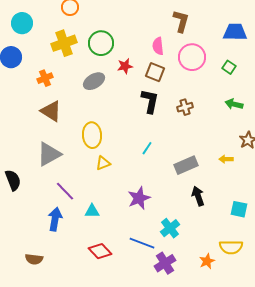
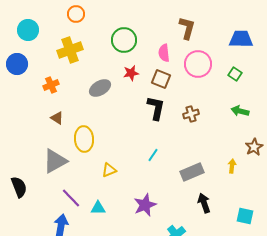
green circle: (101, 43) -> (124, 40), moved
brown triangle: (51, 111) -> (57, 118), size x0.6
yellow ellipse: (92, 135) -> (84, 139), moved
yellow arrow: (226, 159) -> (232, 166), turned 96
cyan triangle: (92, 211) -> (98, 208), moved

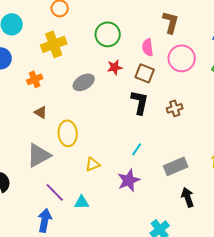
purple star: (145, 205) -> (129, 180), moved

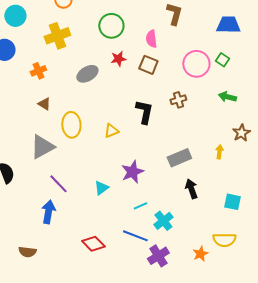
pink circle: (182, 58) -> (196, 64), moved
black L-shape: (140, 102) -> (144, 112), moved
cyan line: (137, 149) -> (140, 206), moved, turned 32
yellow triangle: (93, 164) -> (111, 131), moved
cyan triangle: (82, 202) -> (101, 188), moved, turned -35

